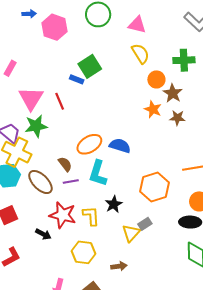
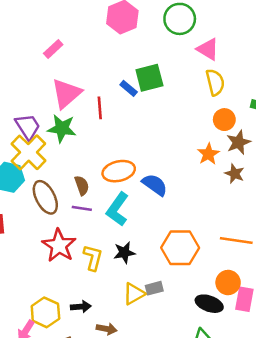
pink triangle: (137, 25) -> (208, 49), moved
black arrow: (43, 234) -> (81, 307), moved, turned -49
yellow hexagon: (83, 252) -> (45, 312), moved

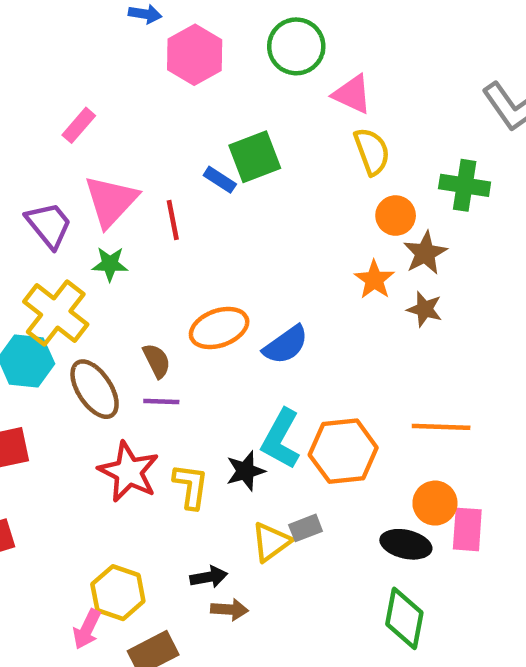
purple trapezoid: (28, 127) -> (49, 225), moved
green star: (62, 128) -> (110, 264), size x0.7
blue semicircle: (155, 185) -> (286, 345), turned 116
cyan L-shape: (117, 209) -> (281, 439), moved
black arrow: (81, 307) -> (209, 577), moved

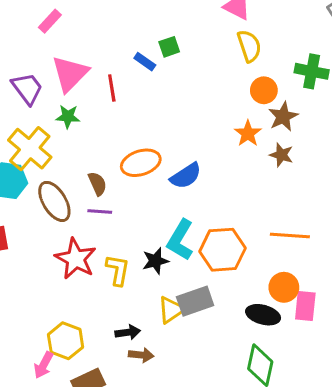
green square: (255, 157) -> (169, 47), size x0.6
gray rectangle: (306, 528) -> (195, 301), size x1.6

